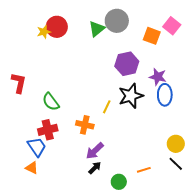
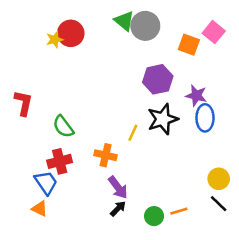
green triangle: (97, 29) -> (124, 21), moved, turned -42
purple arrow: (95, 151) -> (118, 187), turned -84
green circle: (119, 182) -> (154, 216), moved

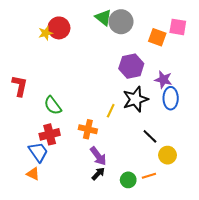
pink square: (214, 32) -> (178, 27), turned -30
yellow circle: (219, 179) -> (168, 155), moved
black line: (219, 204) -> (150, 136), moved

